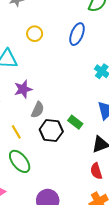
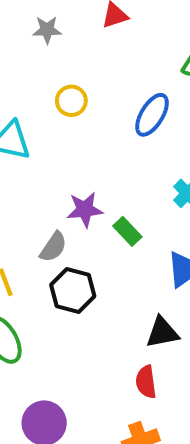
purple star: (23, 89) -> (85, 210), moved
green rectangle: (75, 122) -> (127, 231), moved

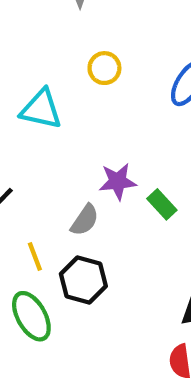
black hexagon: (73, 291) -> (83, 280), moved

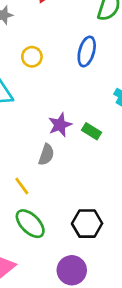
black hexagon: (83, 280) -> (87, 224), moved

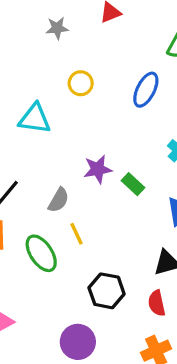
gray semicircle: (46, 155) -> (59, 200), moved
yellow line: (22, 186) -> (77, 234), moved
green ellipse: (30, 224) -> (41, 253), moved

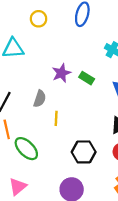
yellow line: (77, 234) -> (56, 118), turned 40
green ellipse: (41, 253) -> (26, 149), moved

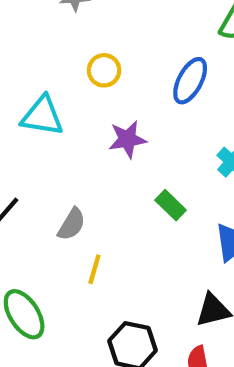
purple star: (61, 73) -> (127, 139), moved

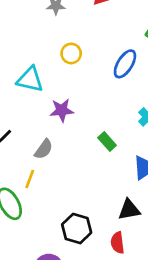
purple star: (127, 139) -> (62, 110), moved
yellow line: (94, 269) -> (30, 179), moved

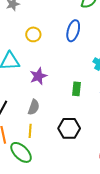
green rectangle: (107, 142) -> (77, 89), turned 64
black hexagon: (77, 229) -> (69, 128), moved

